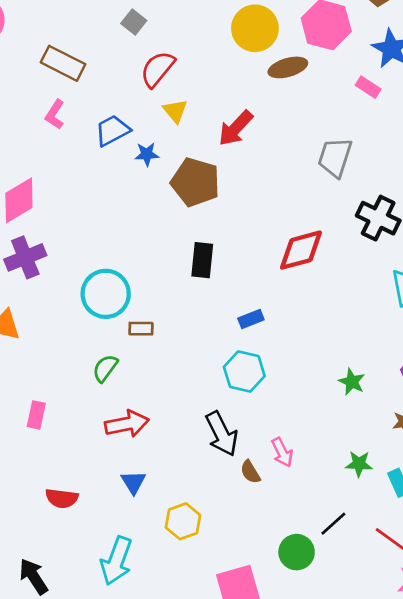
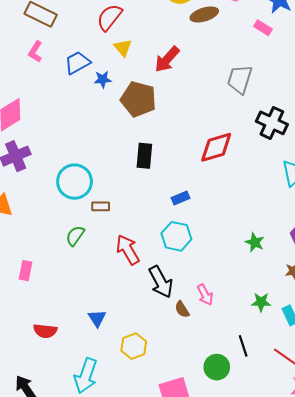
red arrow: (127, 424) -> (128, 250), moved, turned -108
black line: (333, 524) -> (243, 346), turned -65

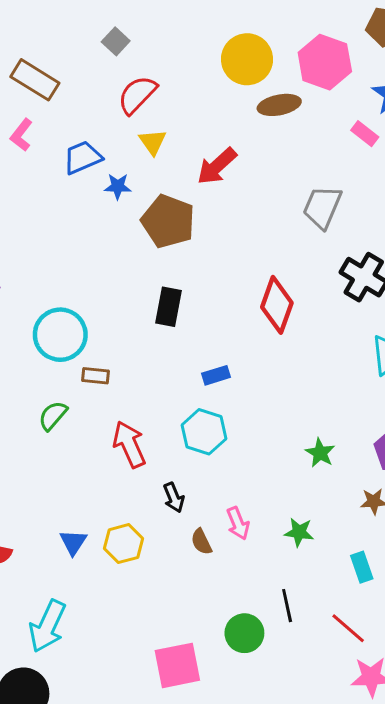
red diamond: (216, 147) -> (277, 305), turned -60
black arrow: (161, 282) -> (174, 498), size x0.6
green star: (261, 302) -> (299, 532), moved
yellow hexagon: (134, 346) -> (124, 544), moved

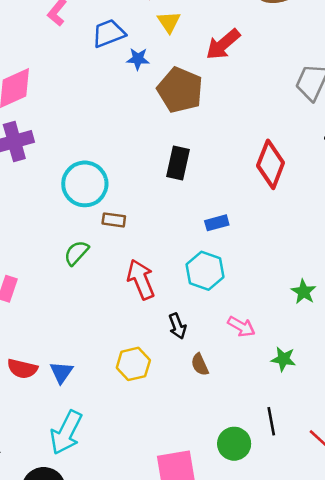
pink arrow: (238, 523) -> (241, 327), moved, turned -40
blue triangle: (73, 542) -> (61, 372), moved

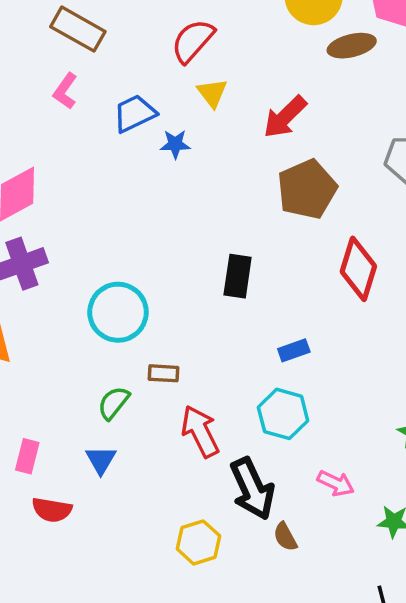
brown pentagon: (180, 90) -> (307, 189), moved, turned 30
brown rectangle: (114, 220) -> (163, 373), moved
black arrow: (177, 326) -> (252, 489), size x1.8
red semicircle: (22, 369) -> (52, 510), moved
blue triangle: (61, 372) -> (101, 460), moved

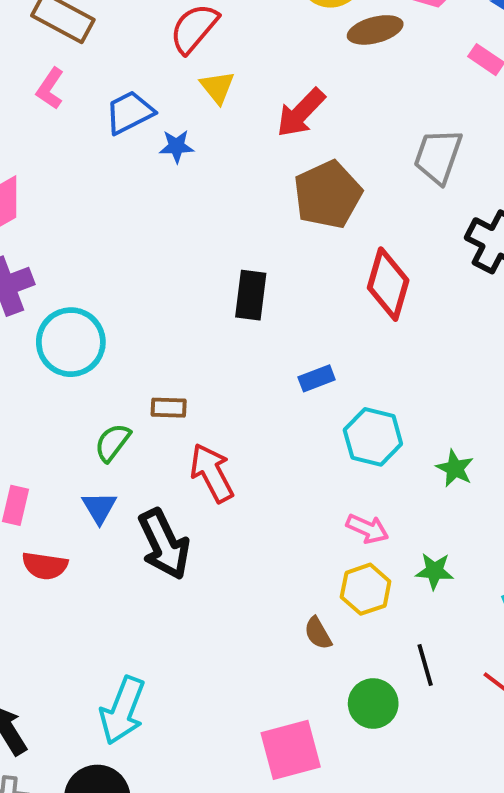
cyan circle: (118, 312) -> (71, 342), moved
cyan hexagon: (283, 414) -> (373, 437), moved
black arrow: (252, 489) -> (164, 544), moved
brown semicircle: (285, 537) -> (318, 633), moved
yellow hexagon: (198, 542) -> (366, 589), moved

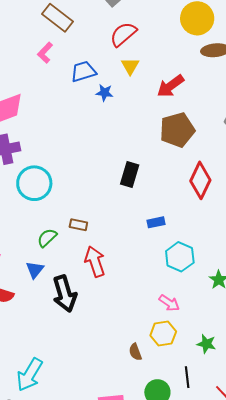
green star: (434, 571) -> (206, 344), moved

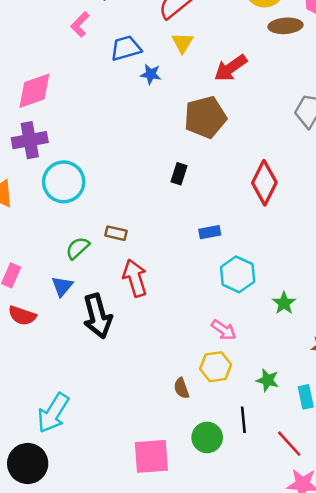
brown pentagon: (177, 130) -> (205, 117), moved
black rectangle: (130, 174) -> (179, 174), size x0.7

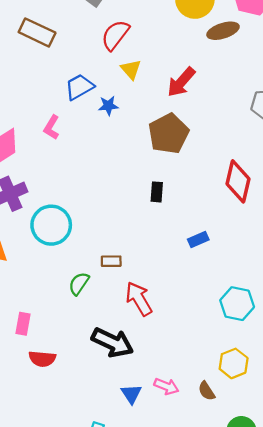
pink L-shape: (80, 24) -> (52, 127), moved
cyan hexagon: (238, 274) -> (237, 304), moved
blue triangle: (62, 286) -> (131, 394), moved
black arrow: (98, 316) -> (112, 343), turned -36
pink arrow: (224, 330) -> (166, 386), moved

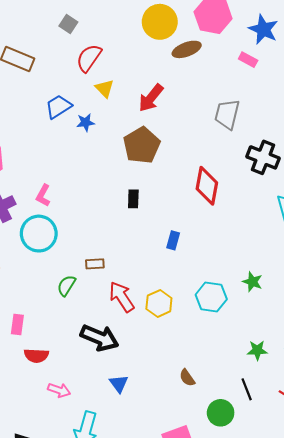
pink L-shape: (52, 127) -> (43, 196), moved
blue rectangle: (198, 240) -> (173, 240), turned -48
yellow hexagon: (234, 363) -> (159, 303), moved
pink arrow: (166, 386) -> (59, 390), moved

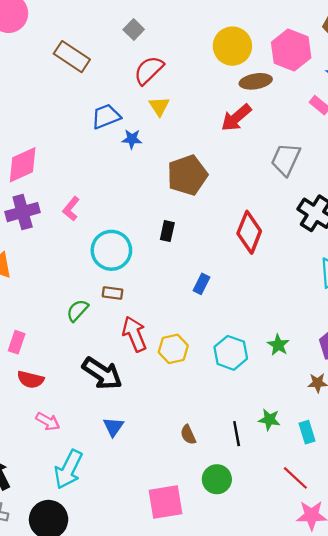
red arrow: (151, 98) -> (236, 118), moved
cyan circle: (39, 234) -> (111, 250), moved
black line: (247, 389) -> (237, 434), moved

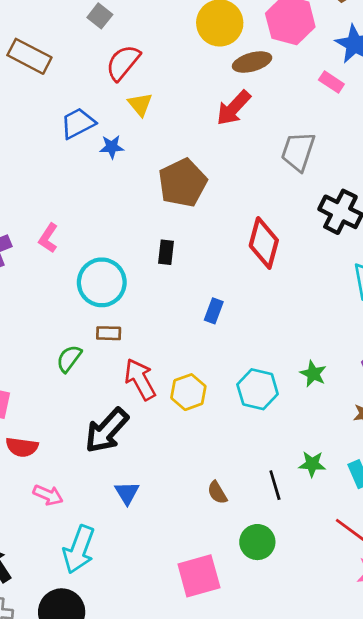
black arrow: (102, 373) -> (107, 431), turned 105

